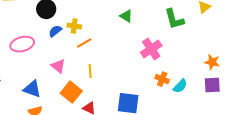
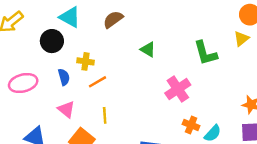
blue semicircle: (55, 31) -> (64, 77), moved, turned 112

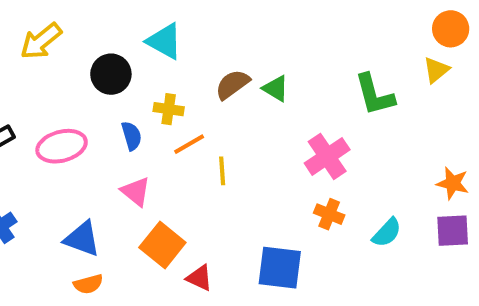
cyan triangle: (70, 17) -> (164, 41), moved
brown semicircle: (113, 19) -> (232, 84), moved
yellow line: (105, 115) -> (222, 171), moved
orange cross: (191, 125) -> (329, 214), moved

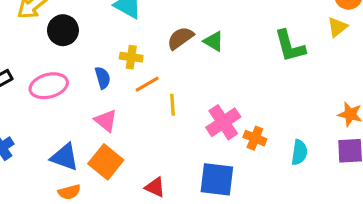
black circle: (111, 74) -> (63, 30), moved
pink cross: (327, 156) -> (223, 122), moved
cyan semicircle: (387, 233) -> (299, 152), turned -35
orange square: (162, 245) -> (106, 162), moved

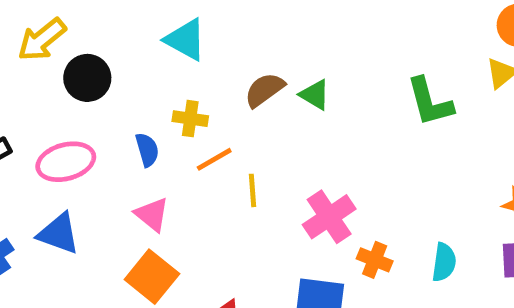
orange cross: (255, 138) -> (375, 260), moved
blue triangle: (65, 157) -> (59, 234), moved

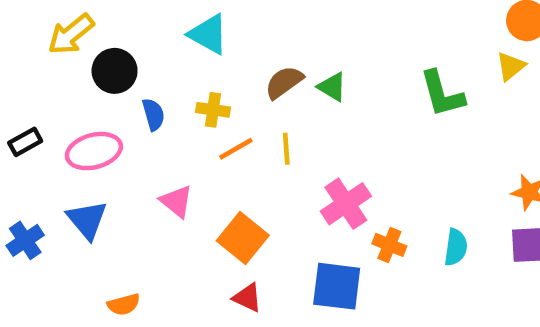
blue semicircle: (147, 150) -> (153, 114), moved
yellow line: (253, 190) -> (286, 149), moved
blue triangle: (59, 234) -> (87, 220), turned 30
orange square: (152, 277) -> (243, 238), moved

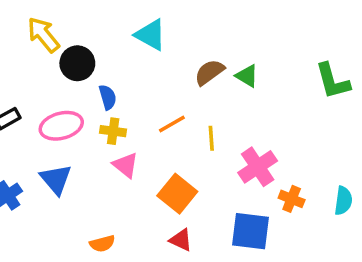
yellow arrow: (71, 34) -> (43, 35), turned 90
yellow cross: (213, 110) -> (113, 131), moved
yellow line: (286, 149) -> (211, 138), moved
orange semicircle: (124, 304) -> (102, 244), moved

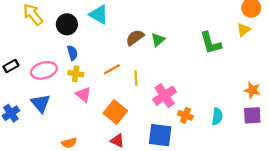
black circle: (77, 63) -> (67, 24), moved
green triangle: (247, 76) -> (158, 40), turned 48

